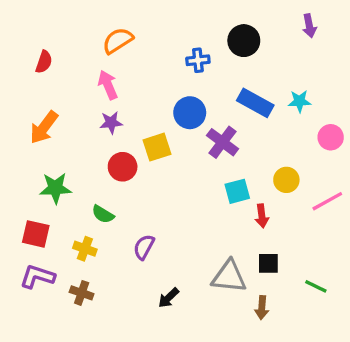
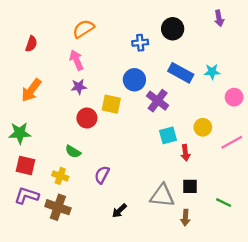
yellow square: (157, 147) -> (111, 104), turned 30
green star: (55, 188) -> (20, 133), moved
brown cross: (82, 293) -> (58, 207), size x1.5

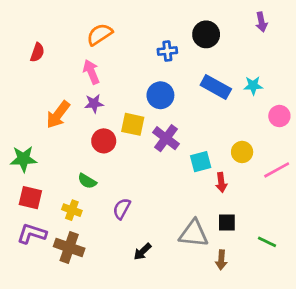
orange arrow: (31, 90) -> (58, 115), moved
purple cross: (158, 101) -> (166, 138), moved

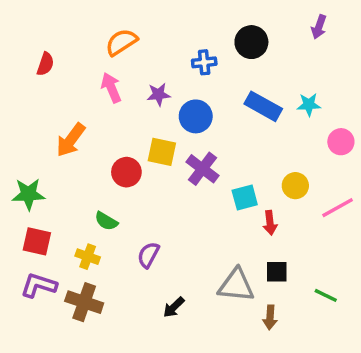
purple arrow: (261, 22) -> (319, 27), turned 30
purple star: (94, 104) -> (159, 94), moved

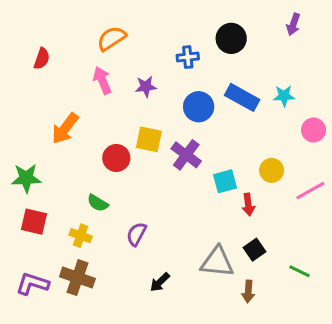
blue circle: (196, 116) -> (199, 107), moved
black square: (277, 272) -> (254, 250), turned -35
purple L-shape: (39, 285) -> (32, 284), moved

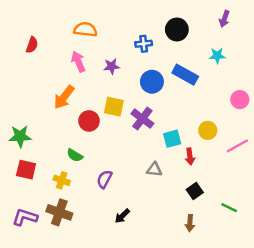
orange semicircle: (112, 38) -> (85, 29), turned 40
cyan star: (284, 96) -> (217, 56), moved
orange arrow: (65, 128) -> (64, 97), moved
gray triangle: (217, 262) -> (154, 170), moved, size x0.6

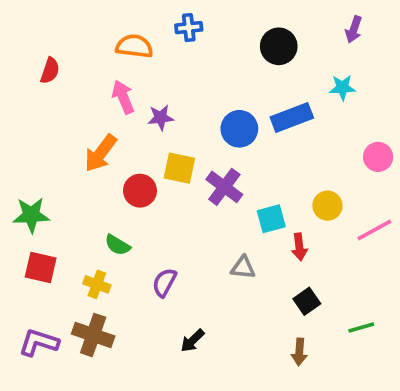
blue cross: (144, 44) -> (189, 28), moved
purple star: (112, 66) -> (161, 118), moved
blue rectangle: (185, 75) -> (292, 118), turned -50
green line: (229, 208) -> (361, 328), turned -42

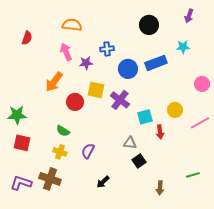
blue cross: (189, 28) -> (107, 49), moved
yellow cross: (97, 284) -> (60, 152), moved
black square: (307, 301) -> (139, 161), moved

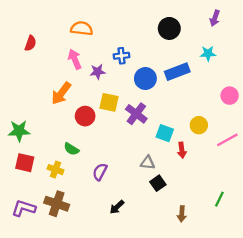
cyan square: (145, 117) -> (165, 133), turned 35
yellow cross: (60, 152) -> (55, 170), moved
green line: (193, 175) -> (219, 199), turned -48

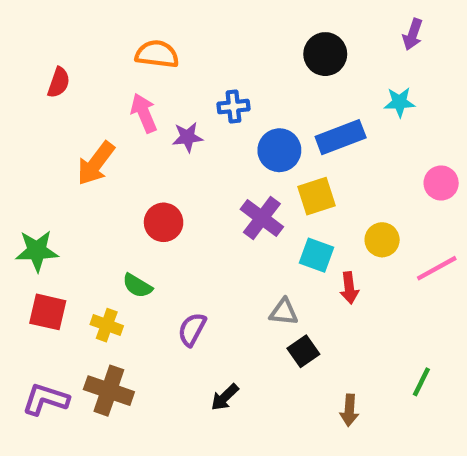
orange arrow: (61, 93) -> (96, 163), moved
yellow square: (109, 102) -> (317, 196), moved, turned -30

